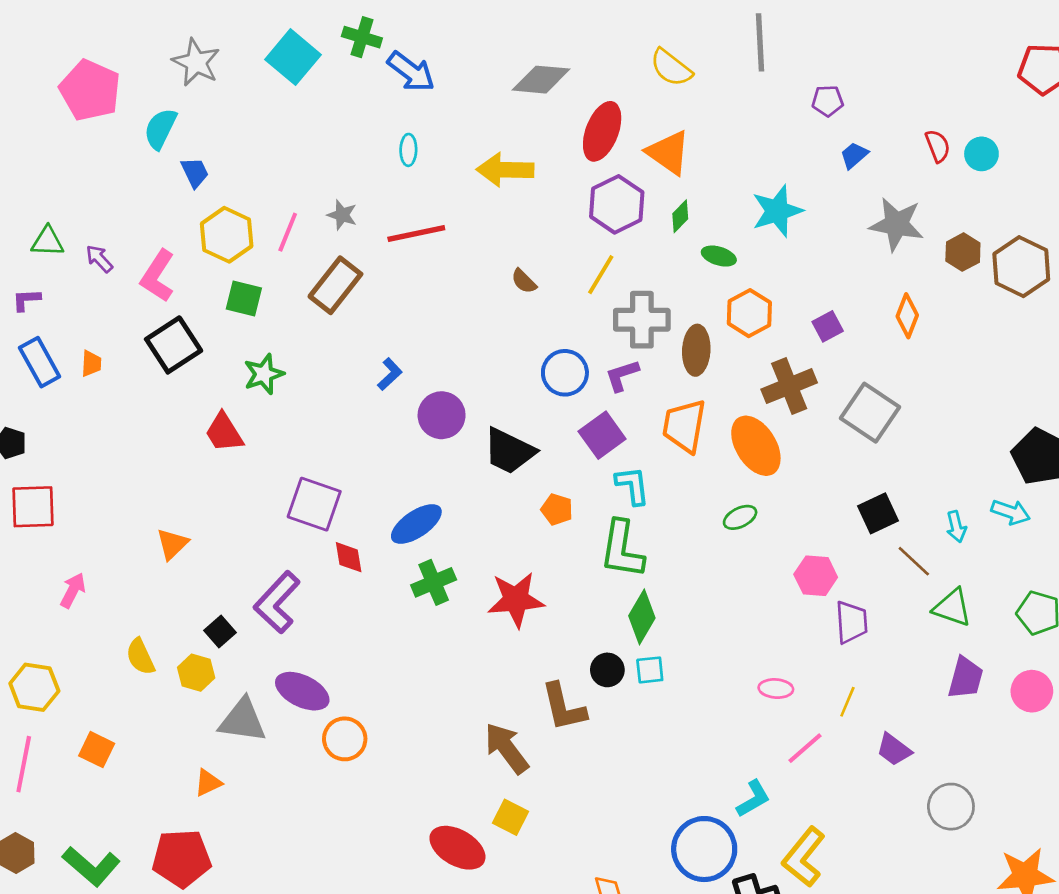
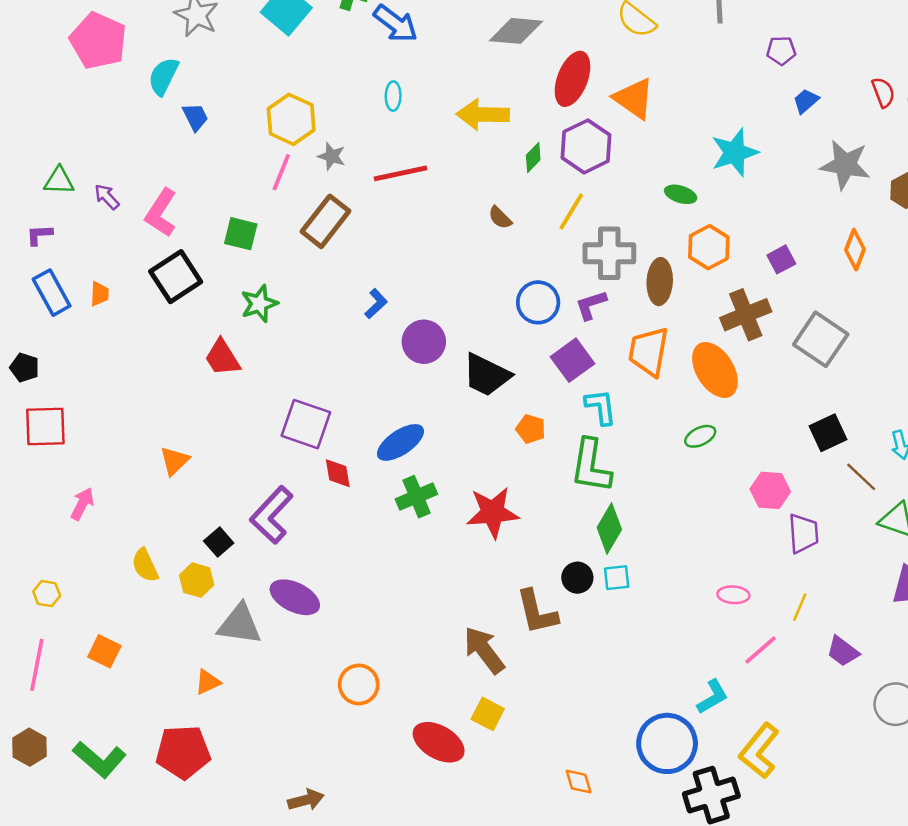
green diamond: (680, 216) -> (533, 157), moved
yellow hexagon: (227, 235) -> (291, 119), moved
yellow hexagon: (34, 687) -> (47, 594), size x0.6
orange circle: (345, 739) -> (359, 684), moved

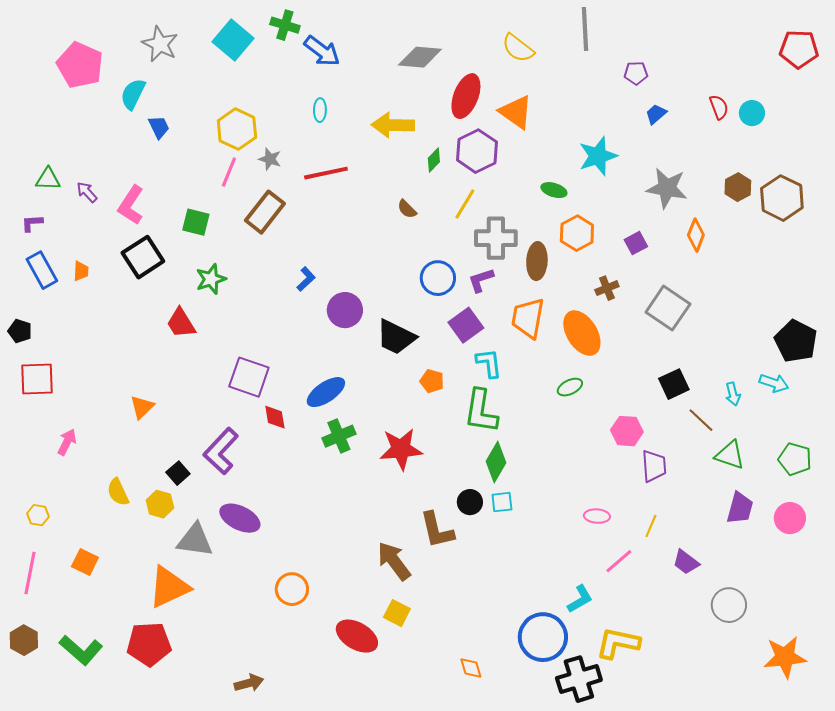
gray star: (845, 165) -> (667, 188), moved
brown cross: (746, 315) -> (607, 288), size x0.6
orange triangle: (208, 682) -> (169, 587), size x2.0
yellow L-shape: (759, 751) -> (618, 643), turned 63

